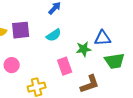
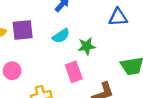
blue triangle: (103, 38) -> (118, 17), moved
green star: (84, 49) -> (87, 46), moved

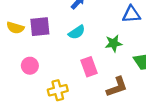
green star: (87, 46) -> (114, 43), moved

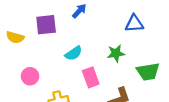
purple square: (40, 27) -> (46, 25), moved
cyan semicircle: (77, 32) -> (74, 53), moved

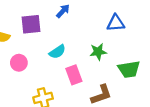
pink circle: (30, 76) -> (19, 63), moved

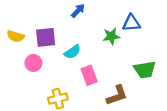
purple square: (31, 24) -> (46, 37), moved
green star: (98, 52) -> (111, 36), moved

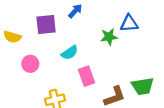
purple square: (46, 37) -> (46, 25), moved
green trapezoid: (145, 70) -> (143, 86), moved

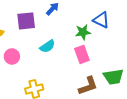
blue triangle: (129, 23) -> (101, 20), turned 30
pink rectangle: (86, 76) -> (82, 54), moved

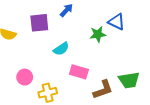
pink rectangle: (82, 54) -> (79, 72), moved, turned -54
pink circle: (12, 56) -> (25, 77), moved

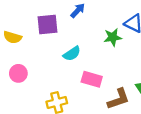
pink circle: (25, 77) -> (18, 73), moved

